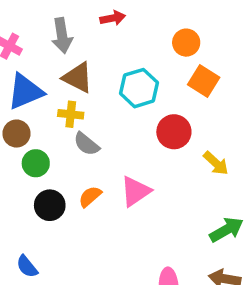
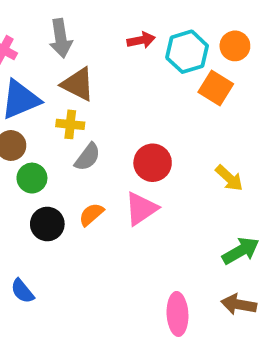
red arrow: (113, 18) -> (141, 40), moved
orange circle: (186, 43) -> (235, 46), moved
cyan hexagon: (139, 88) -> (187, 52), moved
red circle: (174, 132) -> (153, 163), moved
gray semicircle: (86, 144) -> (87, 157), turned -92

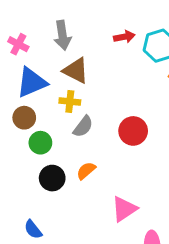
pink triangle: (141, 209) -> (124, 209), moved

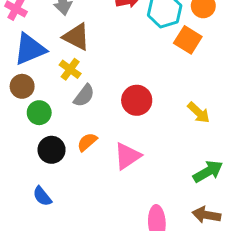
yellow cross: (70, 102) -> (70, 69), turned 30
pink triangle: (124, 209) -> (127, 156), moved
blue semicircle: (33, 230) -> (42, 196), moved

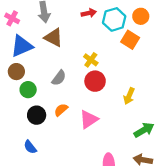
yellow cross: (70, 69) -> (91, 60), moved
yellow arrow: (199, 113) -> (129, 96), moved, turned 70

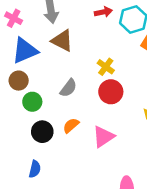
blue semicircle: (30, 147) -> (35, 169), turned -128

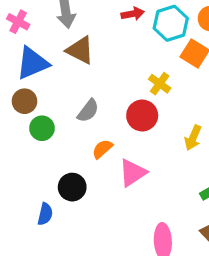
yellow cross: (106, 67) -> (160, 84), moved
orange semicircle: (71, 125) -> (102, 149), moved
black circle: (42, 132) -> (72, 187), moved

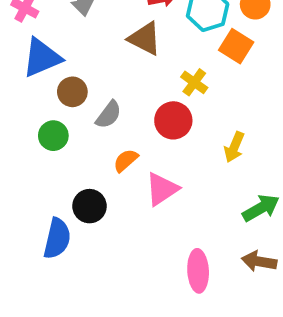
brown triangle: (80, 50) -> (145, 39), moved
brown circle: (24, 101) -> (72, 92), moved
blue semicircle: (45, 214) -> (57, 238), size x1.5

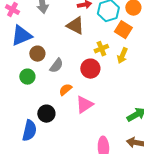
yellow cross: (194, 82) -> (101, 49), turned 32
yellow arrow: (234, 147) -> (122, 56), moved

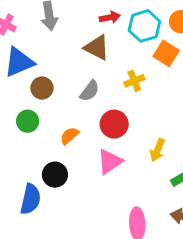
yellow arrow: (122, 56) -> (157, 150), moved
gray semicircle: (56, 66) -> (90, 91), moved
red circle: (90, 69) -> (114, 124), moved
orange semicircle: (65, 90) -> (69, 136), moved

